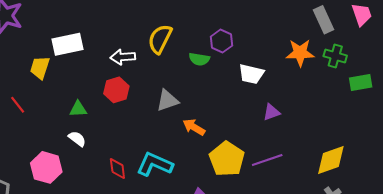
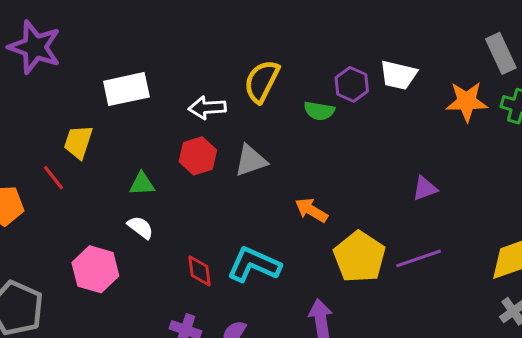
yellow trapezoid: (40, 68) -> (78, 142), moved
white trapezoid: (251, 74) -> (398, 75), moved
gray triangle: (167, 101) -> (251, 161), moved

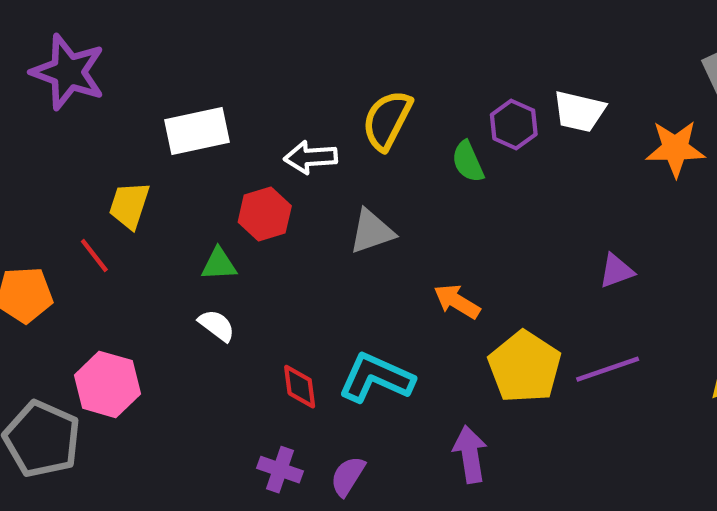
green semicircle: (319, 111) -> (468, 162), turned 56
red hexagon: (198, 156) -> (265, 214), moved
pink hexagon: (95, 269) -> (107, 384), moved

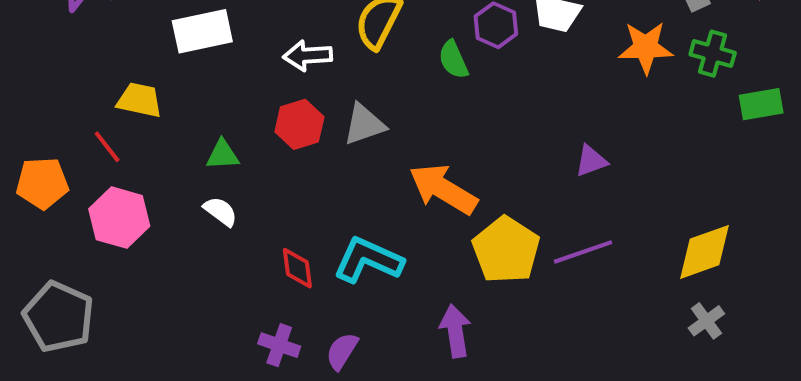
yellow trapezoid: (129, 205) -> (139, 100), turned 84
red hexagon: (265, 214) -> (299, 124), moved
orange arrow: (457, 301) -> (443, 189), size x1.6
pink hexagon: (107, 384) -> (119, 218), moved

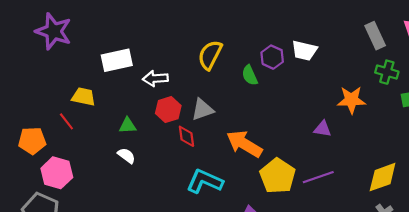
orange star: (646, 47) -> (351, 100), moved
white arrow: (308, 56) -> (155, 78), moved
purple triangle: (591, 161) -> (323, 129), turned 30
pink hexagon: (119, 218) -> (57, 173), moved
red diamond: (297, 268) -> (186, 136), moved

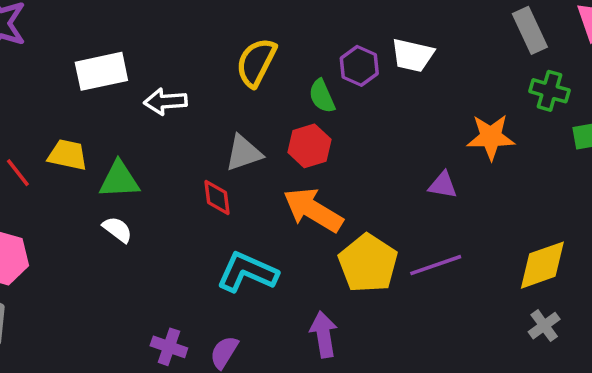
yellow trapezoid: (84, 97) -> (68, 155), moved
red hexagon: (168, 110) -> (309, 146), moved
green triangle: (128, 126) -> (119, 180), size x1.4

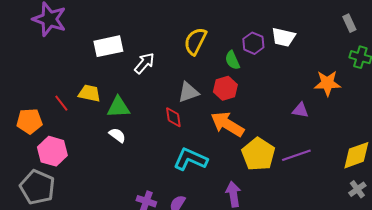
gray rectangle: (530, 30) -> (349, 23), size x0.7
white arrow: (165, 101) -> (144, 63), turned 135

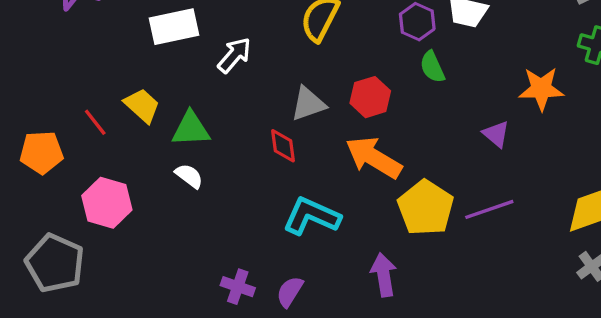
green semicircle: (232, 60) -> (432, 67), moved
yellow trapezoid: (89, 93) -> (142, 105), turned 30
purple triangle: (300, 110) -> (496, 134), turned 30
pink hexagon: (52, 151) -> (107, 203), moved

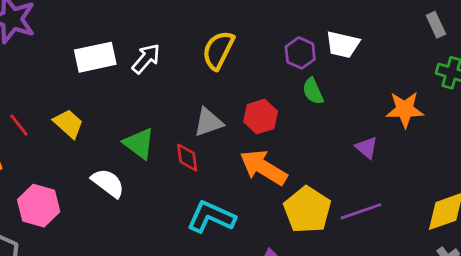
white arrow: (234, 55) -> (146, 59), moved
red line: (95, 122) -> (19, 125), moved
green triangle: (191, 129) -> (139, 143), moved, turned 40
white semicircle: (189, 176) -> (108, 183), size x1.4

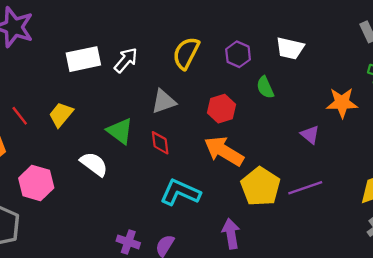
purple hexagon: (300, 53) -> (238, 54), moved
gray triangle: (208, 122) -> (164, 102), moved
yellow trapezoid: (68, 124) -> (61, 114), turned -92

